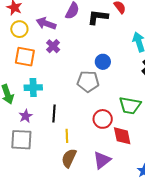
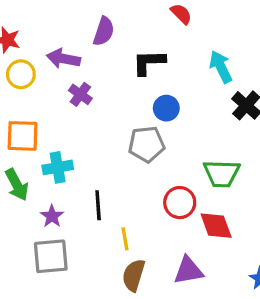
black L-shape: (98, 17) -> (149, 62), moved
orange square: (25, 57) -> (23, 136), moved
purple triangle: (102, 160) -> (188, 271), turned 36

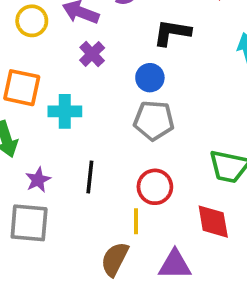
blue circle: (166, 108) -> (150, 78), moved
cyan cross: (58, 167) -> (65, 111), moved
red circle: (180, 203) -> (155, 187), moved
yellow line: (125, 239) -> (136, 221), moved

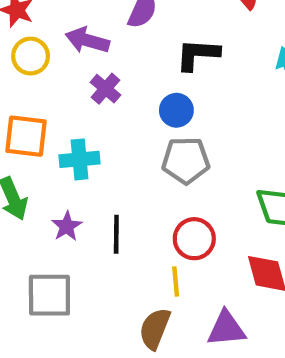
purple star: (38, 180) -> (67, 226), moved

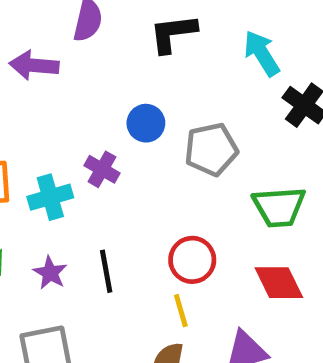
black L-shape: (198, 55) -> (173, 33), moved
purple cross: (105, 89) -> (102, 169), moved
gray pentagon: (186, 160) -> (211, 149), moved

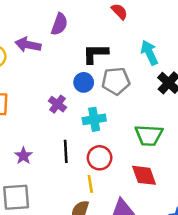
black L-shape: (173, 33) -> (95, 54), moved
gray pentagon: (211, 149) -> (116, 81), moved
cyan cross: (50, 197) -> (94, 119), moved
black line: (106, 271) -> (66, 151), moved

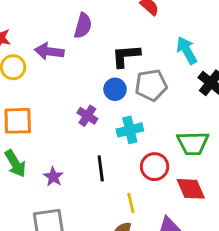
red circle: (100, 158) -> (155, 167), moved

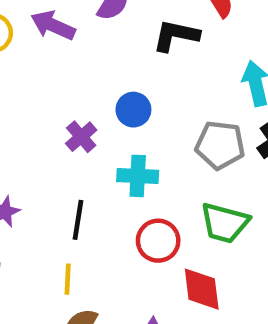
black L-shape: (126, 56) -> (176, 35), moved
gray pentagon: (151, 85) -> (220, 145), moved
yellow line: (131, 203) -> (68, 279), moved

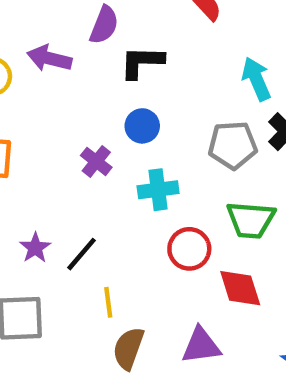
black L-shape: (176, 35) -> (142, 62), moved
black line: (78, 220) -> (81, 254), moved, turned 42

